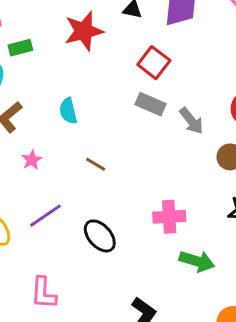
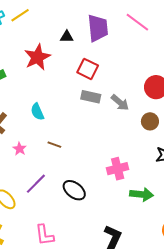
brown line: (96, 164) -> (54, 145), moved

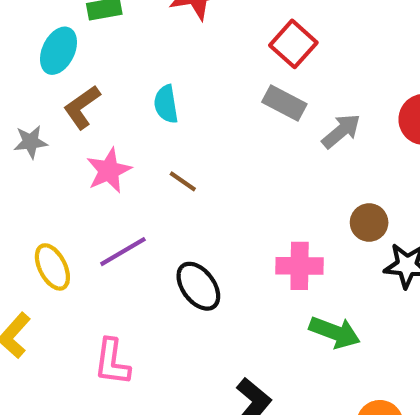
gray arrow: (120, 103) -> (341, 131), turned -96
brown circle: (150, 121) -> (369, 222), moved
pink star: (20, 149) -> (109, 170), size x1.5

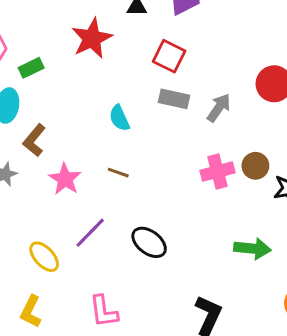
cyan semicircle: (166, 104) -> (119, 118), moved
pink cross: (300, 266) -> (218, 172), moved

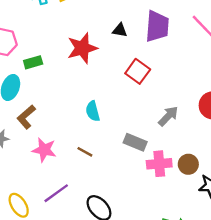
gray rectangle: (174, 99) -> (135, 142), moved
pink star: (65, 179) -> (44, 150), turned -30

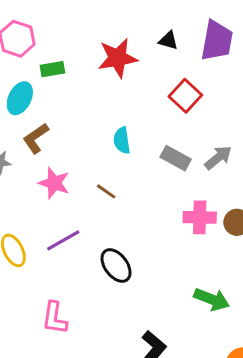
gray rectangle: (135, 142) -> (176, 158), moved

